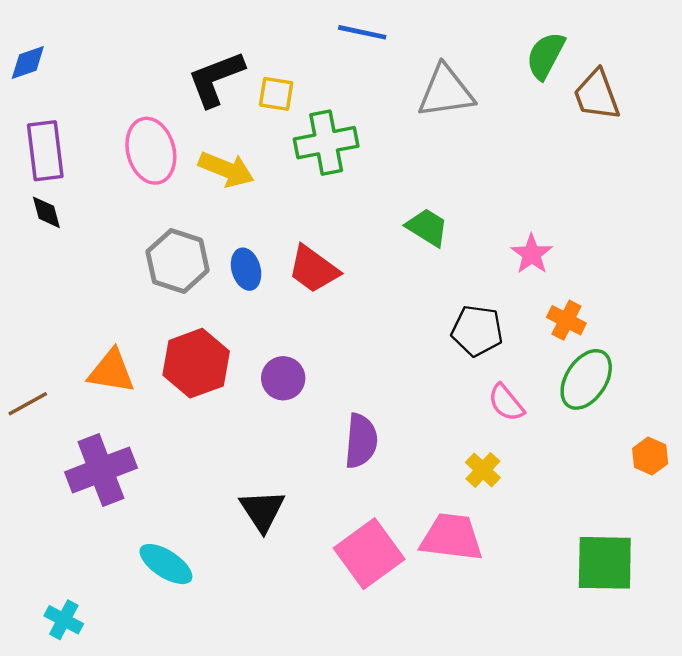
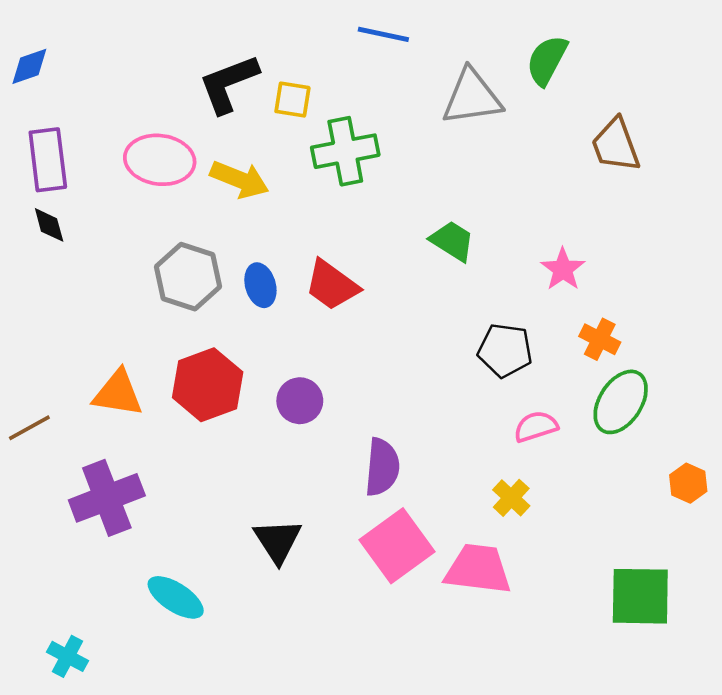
green semicircle: (546, 56) -> (547, 60), moved
brown trapezoid: (597, 95) -> (616, 145), moved
pink ellipse: (151, 151) -> (160, 160), turned -68
pink semicircle: (506, 403) -> (536, 427), turned 111
pink square: (369, 554) -> (397, 546), moved

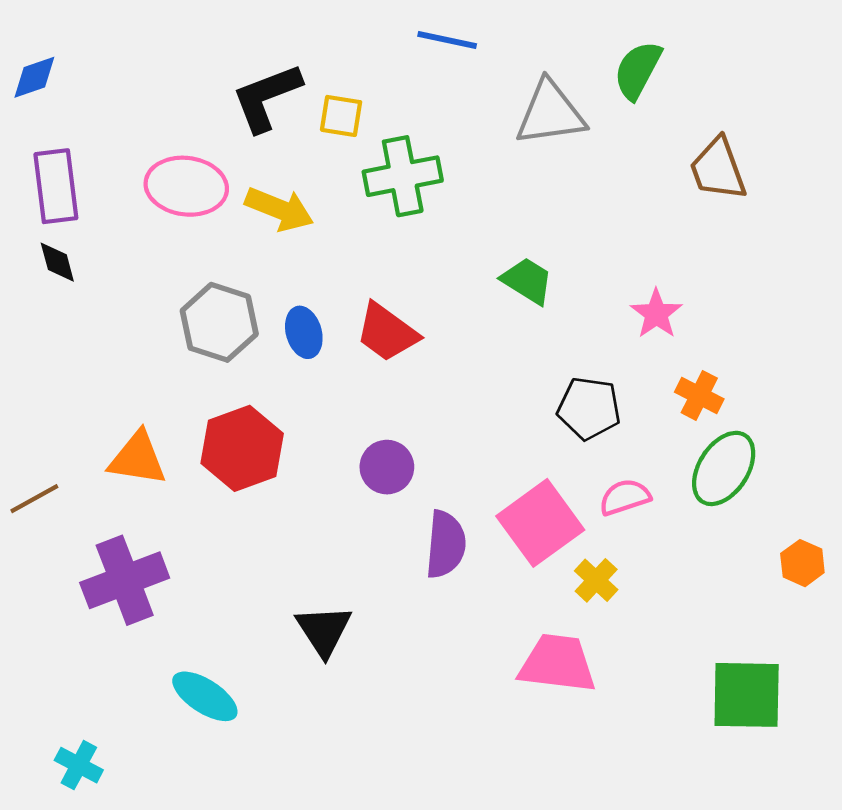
purple circle: (300, 401) -> (387, 467), moved
pink square: (397, 546) -> (540, 523), moved

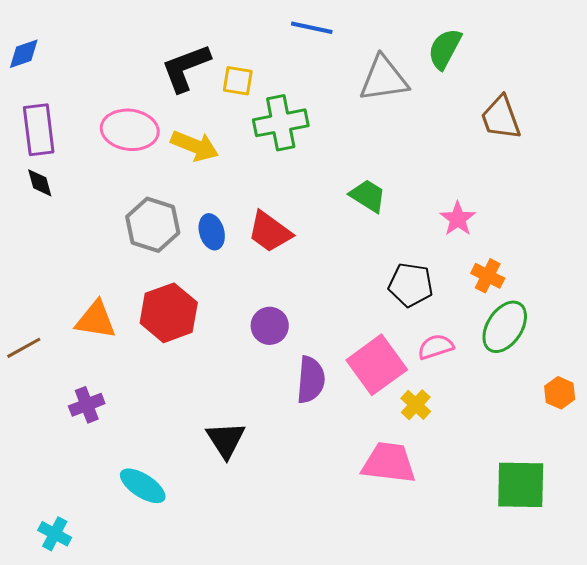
purple cross: (125, 580) -> (87, 405), size x0.6

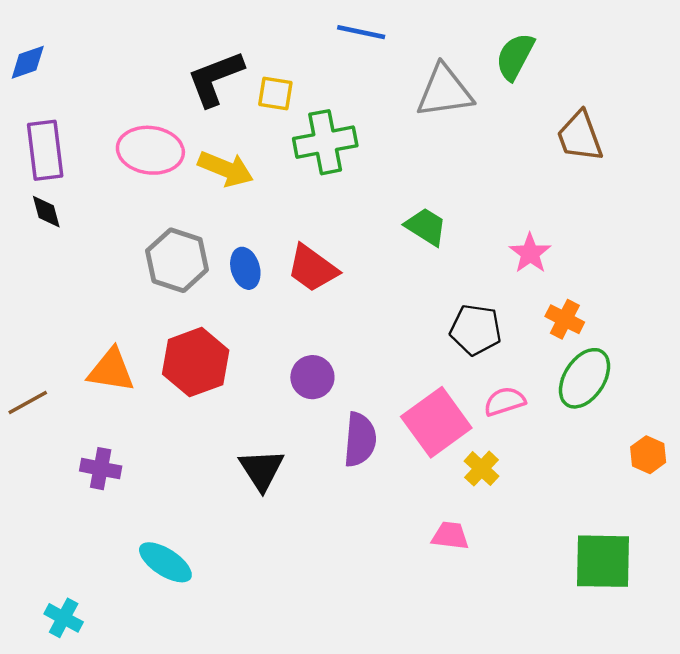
purple cross: (87, 405) -> (101, 469), turned 32
black triangle: (226, 440) -> (262, 470), moved
pink trapezoid: (389, 463) -> (450, 536), size x0.6

